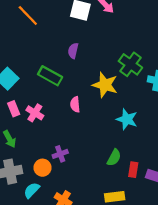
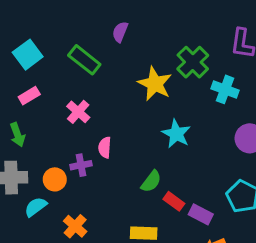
pink semicircle: (75, 104) -> (105, 147), moved
pink rectangle: (14, 109) -> (29, 96), turned 72
pink cross: (35, 113) -> (78, 112), moved
red rectangle: (133, 170) -> (174, 201), turned -72

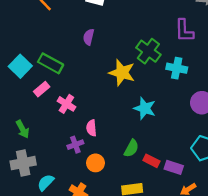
green rectangle: (84, 60) -> (51, 63), moved
pink rectangle: (29, 96) -> (42, 89), moved
orange circle: (55, 179) -> (95, 163), moved

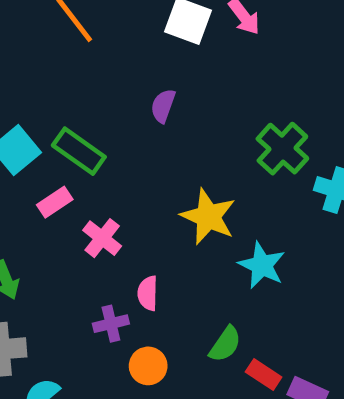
yellow star: (122, 73) -> (208, 217), moved

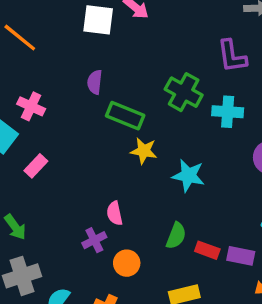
green rectangle: (79, 151) -> (125, 116), moved
yellow star: (208, 217) -> (144, 151), size x0.7
pink cross: (102, 238) -> (31, 106), moved

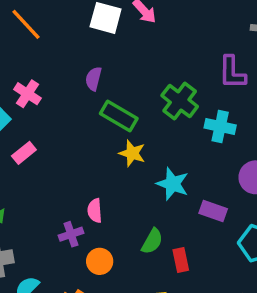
red rectangle: (207, 250) -> (181, 260), turned 50
purple rectangle: (241, 256) -> (213, 211), moved

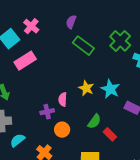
pink rectangle: (24, 153) -> (25, 61), size x1.5
yellow star: (132, 153) -> (86, 88), moved
red rectangle: (181, 260) -> (110, 134), turned -40

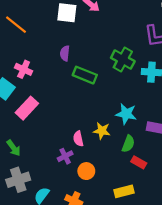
yellow star: (86, 88) -> (102, 131), moved
green semicircle: (94, 121) -> (128, 144), moved

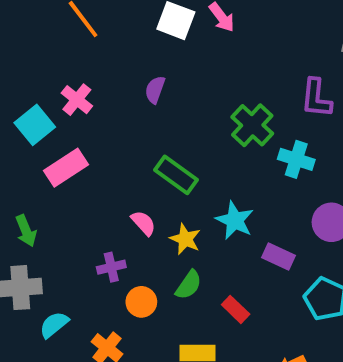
green rectangle: (85, 75) -> (176, 175), moved
pink semicircle: (78, 139) -> (143, 223), moved, turned 136
green semicircle: (128, 144) -> (189, 285), moved

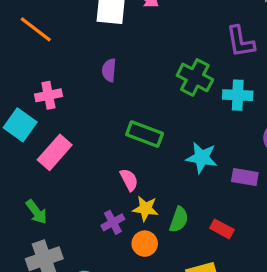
pink cross: (77, 100) -> (48, 95), turned -35
pink semicircle: (143, 223) -> (129, 180), turned 30
yellow star: (185, 239) -> (145, 209), moved

